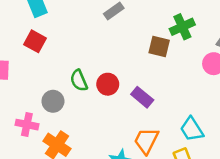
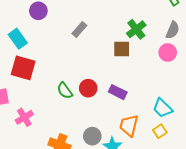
red square: (35, 41) -> (23, 68), size x1.4
gray circle: (53, 101) -> (92, 136), moved
pink cross: (27, 125) -> (24, 117), moved, turned -30

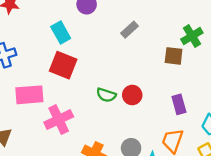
green semicircle: (65, 91) -> (106, 95), turned -42
purple rectangle: (118, 92) -> (179, 104), moved, turned 42
pink cross: (24, 117) -> (59, 120), size x1.4

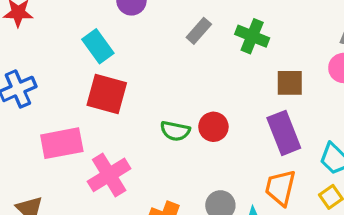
green cross: (192, 36) -> (252, 36), moved, turned -30
brown square: (174, 56) -> (290, 83), moved
purple rectangle: (179, 104) -> (284, 133), size x1.4

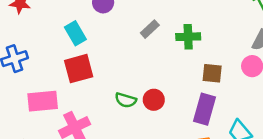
green cross: (252, 36) -> (188, 37), turned -30
red square: (107, 94) -> (79, 69), turned -36
purple rectangle: (284, 133) -> (204, 109), turned 32

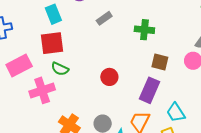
gray rectangle: (150, 29) -> (104, 18), moved
green semicircle: (126, 100) -> (60, 69), moved
pink rectangle: (43, 101) -> (19, 66), turned -30

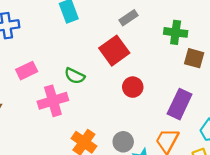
red square: (52, 43) -> (114, 51), moved, turned -30
brown square: (160, 62) -> (194, 58), moved
pink rectangle: (19, 66) -> (27, 71), size x0.7

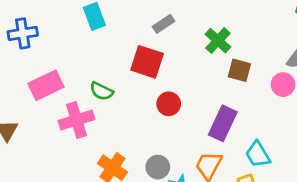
green cross: (176, 32) -> (218, 41), turned 35
red square: (114, 51) -> (147, 62), turned -36
pink rectangle: (27, 71) -> (46, 85), size x1.4

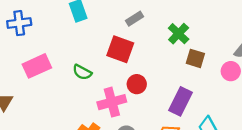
pink cross: (76, 120) -> (112, 102), moved

